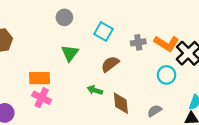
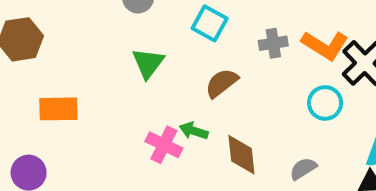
orange rectangle: (39, 78) -> (58, 109), moved
pink cross: (42, 98) -> (164, 145), moved

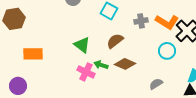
green triangle: (148, 63) -> (82, 45), moved, turned -30
brown diamond: (241, 155) -> (125, 64), moved, turned -60

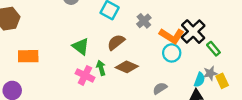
gray cross: (141, 21) -> (144, 21), turned -32
orange L-shape: (167, 22) -> (172, 36), moved
green arrow: (101, 65) -> (101, 68), turned 56

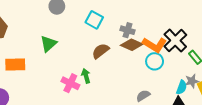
gray cross: (144, 21) -> (128, 30), turned -32
green triangle: (81, 47) -> (49, 44), moved, turned 42
brown diamond: (127, 67) -> (132, 45), moved

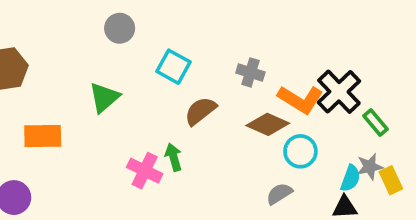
cyan square: (94, 20) -> (173, 67), moved
brown diamond: (132, 45) -> (268, 124), moved
cyan circle: (155, 61) -> (300, 151), moved

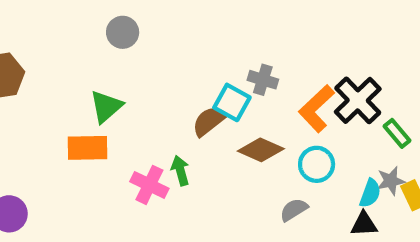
cyan square: (173, 67) -> (232, 102), moved
orange L-shape: (300, 99) -> (317, 109), turned 105
brown diamond: (268, 124) -> (261, 150), moved
orange rectangle: (43, 136) -> (87, 148), moved

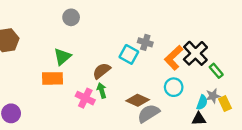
brown semicircle: (209, 121) -> (102, 71), moved
brown diamond: (261, 150) -> (138, 100), moved
gray semicircle: (294, 210) -> (149, 113), moved, size x1.5

